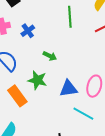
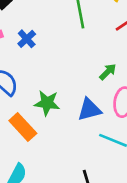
green arrow: (50, 56) -> (108, 72), moved, turned -64

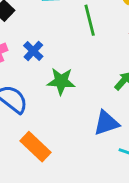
green star: (47, 103) -> (61, 81), moved

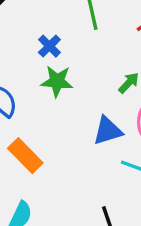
blue cross: (33, 51) -> (49, 46), moved

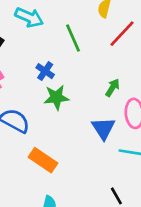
blue triangle: (108, 131) -> (103, 128), turned -35

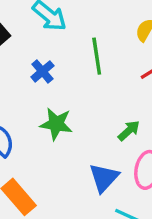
blue cross: (45, 71) -> (42, 71), moved

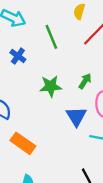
green star: (56, 124) -> (51, 86), moved

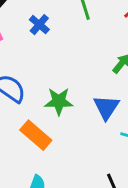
green star: (51, 86) -> (59, 101), moved

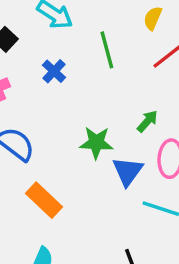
green star: (59, 101) -> (96, 143), moved

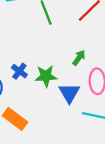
blue cross: (54, 71) -> (19, 71), moved

